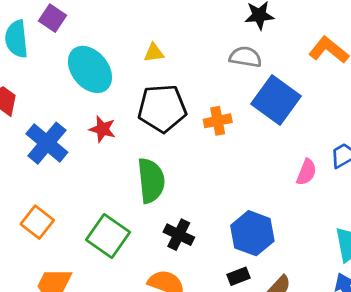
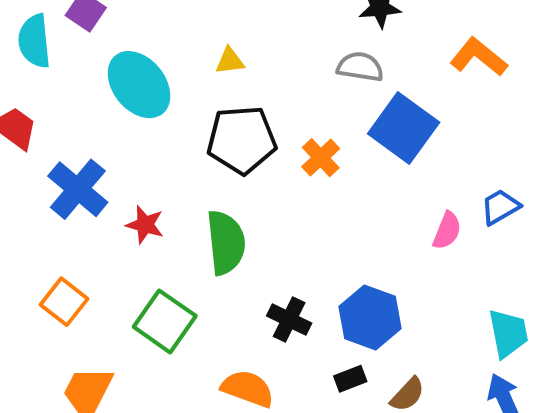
orange cross: (218, 121) -> (321, 158), turned -32
red star: (102, 129) -> (145, 225), moved
black cross: (179, 235) -> (289, 319), moved

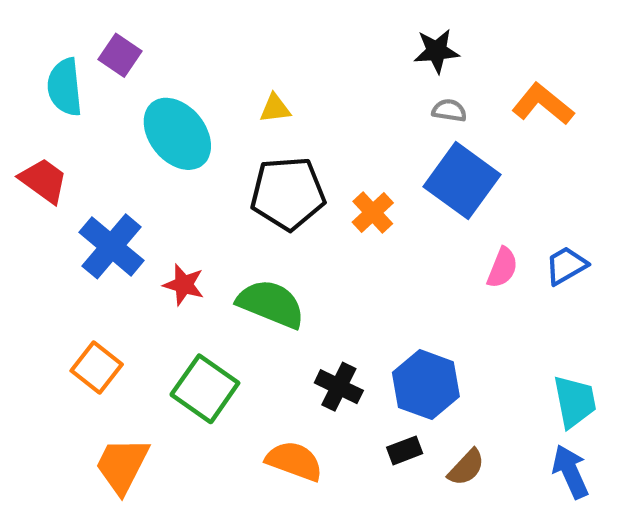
gray semicircle: (360, 67) -> (449, 110), moved, size x0.7
pink semicircle: (447, 231) -> (502, 268), moved
green semicircle: (226, 242) -> (271, 304), turned -62

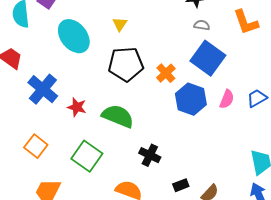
orange L-shape: (543, 104) -> (246, 22), turned -148
yellow triangle: (275, 108) -> (120, 24), turned -49
blue hexagon: (426, 385) -> (191, 99), moved

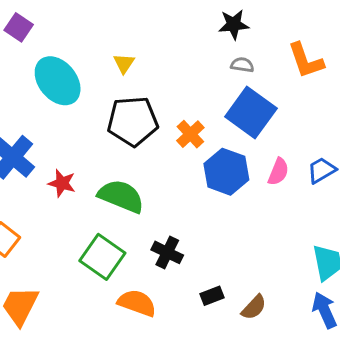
green square: (87, 156) -> (102, 257), moved

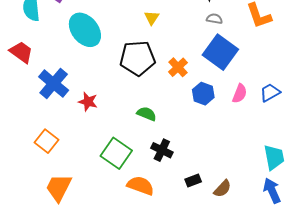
yellow triangle: (124, 63) -> (152, 18), moved
blue hexagon: (226, 172) -> (203, 94), size x0.7
green semicircle: (121, 196) -> (147, 114), moved, size x0.6

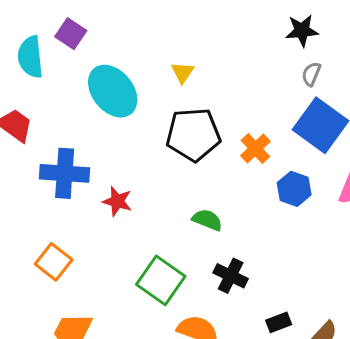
yellow triangle: (152, 18) -> (182, 72), moved
gray semicircle: (214, 19) -> (311, 74), turned -77
blue cross: (54, 83) -> (65, 173), turned -36

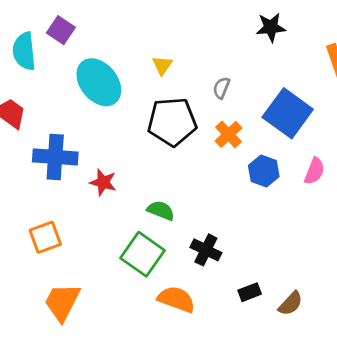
gray semicircle: (311, 74) -> (221, 88), moved
green semicircle: (207, 220) -> (161, 210), moved
orange square: (54, 262) -> (45, 237), turned 32

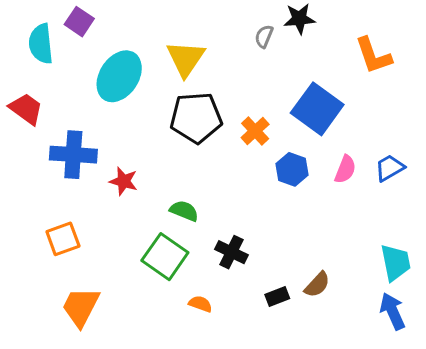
yellow triangle: (162, 65) -> (186, 59), size x1.8
cyan ellipse: (99, 82) -> (119, 76), turned 72
gray semicircle: (221, 88) -> (264, 36), moved
orange semicircle: (176, 299) -> (200, 304), size x0.6
brown semicircle: (291, 303) -> (317, 285), moved

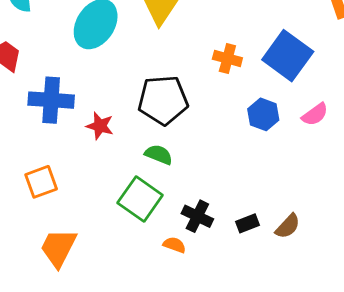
black pentagon: (196, 118) -> (163, 100), moved
orange cross: (255, 131) -> (227, 59), moved, turned -32
pink semicircle: (345, 169) -> (315, 114), turned 32
black cross: (231, 252) -> (197, 216), moved
black rectangle: (277, 296) -> (248, 223), moved

